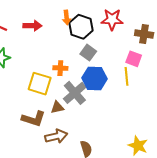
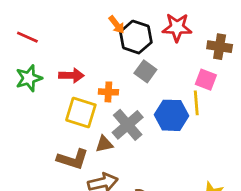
orange arrow: (67, 17) -> (117, 25), turned -32
red arrow: (32, 26) -> (71, 75), moved
blue hexagon: (94, 78) -> (172, 115), moved

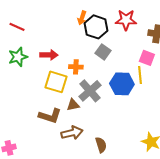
orange arrow: (117, 25) -> (82, 18), turned 56

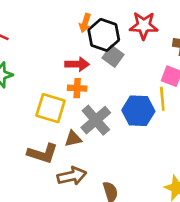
gray square: (103, 52) -> (113, 56), moved
red arrow: (49, 55) -> (77, 64), moved

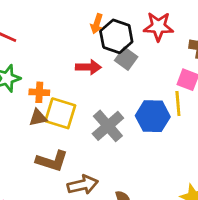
orange cross: (77, 88) -> (39, 92), moved
brown triangle: (73, 139) -> (38, 118), moved

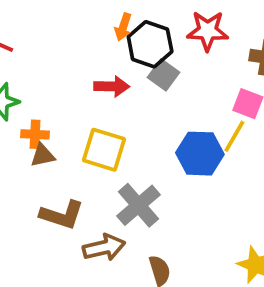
orange cross: (39, 92) -> (35, 134), moved
yellow line: (178, 104) -> (234, 136), turned 35
yellow square: (60, 113) -> (104, 150), moved
gray cross: (108, 126) -> (139, 205), moved

